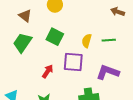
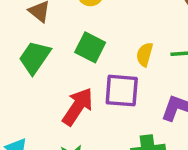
red arrow: (48, 71) -> (78, 107), size x1.6

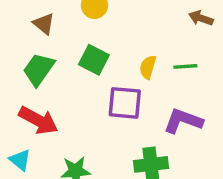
red arrow: (78, 107) -> (38, 120), moved, turned 84

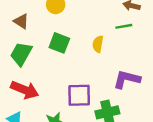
green line: (185, 66) -> (124, 26), moved
purple square: (125, 103) -> (79, 95), moved

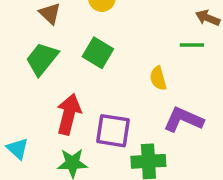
yellow semicircle: (98, 44) -> (158, 78), moved, turned -35
red arrow: (25, 90) -> (69, 114), moved, turned -108

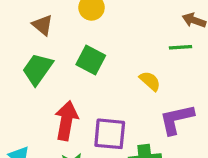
yellow semicircle: (158, 78) -> (150, 81), turned 150
purple L-shape: (183, 120) -> (177, 119), turned -33

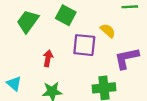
red arrow: (66, 121) -> (48, 58), size x0.6
purple square: (110, 134) -> (84, 45), moved

